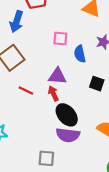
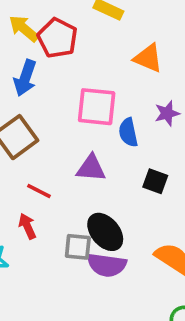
pink square: (60, 39) -> (97, 107), size x1.6
red arrow: (53, 93) -> (27, 226), moved
gray square: (46, 158) -> (78, 247), moved

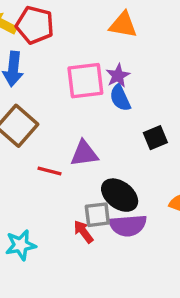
purple star: (167, 113) -> (118, 76), moved
purple triangle: (91, 168) -> (84, 154), moved
black square: (155, 181) -> (155, 138), turned -30
red arrow: (27, 226) -> (83, 232), moved

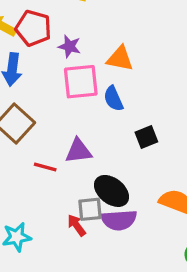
orange triangle: (123, 25) -> (120, 59), moved
purple star: (118, 76) -> (69, 46), moved, turned -30

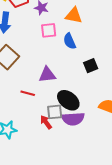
pink square: (81, 82) -> (49, 30), size x0.7
red line: (45, 167) -> (28, 93), moved

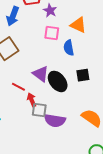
purple triangle: (47, 75) -> (41, 74), turned 30
black ellipse: (68, 100) -> (58, 81), moved
red arrow: (46, 122) -> (32, 100), moved

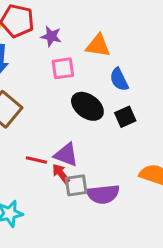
blue semicircle: (69, 48) -> (119, 79), moved
purple triangle: (41, 74) -> (66, 155), moved
black ellipse: (58, 81) -> (87, 106), moved

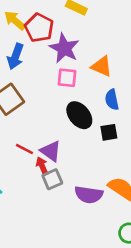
purple star: (51, 36) -> (64, 48), size x1.6
gray square: (76, 185) -> (52, 179), turned -30
purple semicircle: (103, 194) -> (89, 195), moved

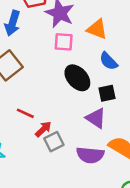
blue semicircle: (112, 100) -> (109, 61), turned -30
purple triangle: (51, 151) -> (96, 118), moved
red arrow: (42, 166) -> (43, 129), turned 72

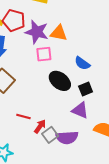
orange triangle: (97, 29) -> (59, 33), moved
purple semicircle: (90, 155) -> (67, 137), moved

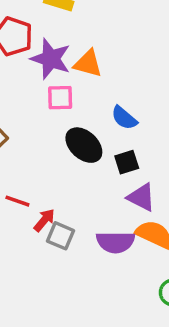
purple triangle: (80, 110) -> (141, 197), moved
gray square: (50, 135) -> (60, 236), turned -35
purple semicircle: (67, 137) -> (116, 242), moved

